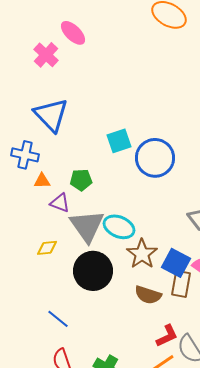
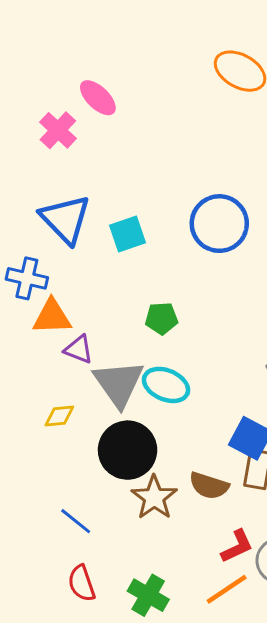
cyan square: (119, 141) -> (128, 234), moved
blue circle: (155, 158) -> (219, 224), moved
green pentagon: (81, 180) -> (162, 318), moved
orange triangle: (42, 181) -> (52, 317), size x1.6
brown star: (142, 254) -> (154, 497), moved

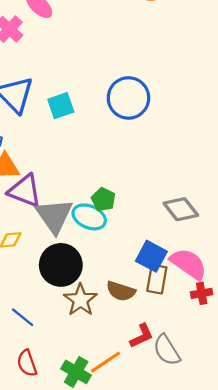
green pentagon: (162, 318) -> (103, 199), moved, turned 30
purple triangle: (79, 349) -> (25, 191), size x1.6
orange line: (227, 589) -> (106, 362), moved

